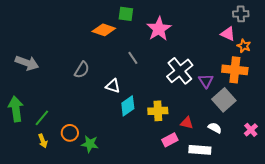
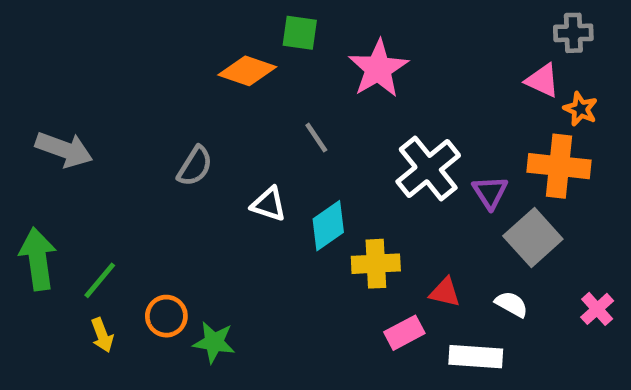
cyan diamond: (128, 106) -> (328, 226), moved

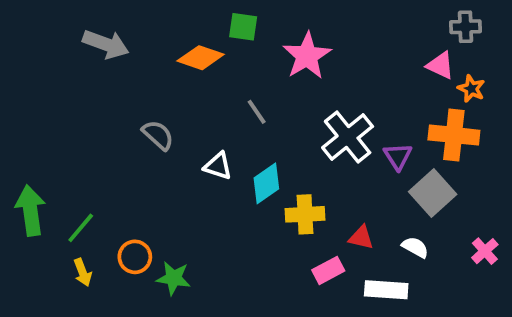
gray arrow: (64, 149) -> (106, 44), moved
gray semicircle: (195, 166) -> (158, 135), turned -80

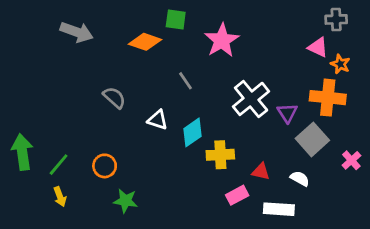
pink cross: (485, 251) -> (351, 160), moved
orange circle: (135, 257) -> (105, 166), moved

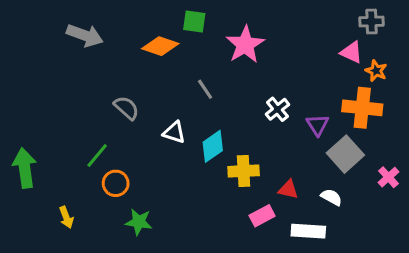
white cross: (251, 99) -> (277, 109), size x0.6
green line: (59, 165) -> (97, 156), moved

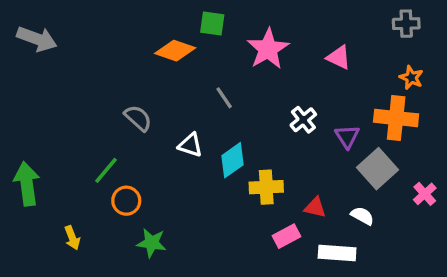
gray arrow: (85, 35) -> (37, 39), moved
pink triangle: (351, 52) -> (339, 57), moved

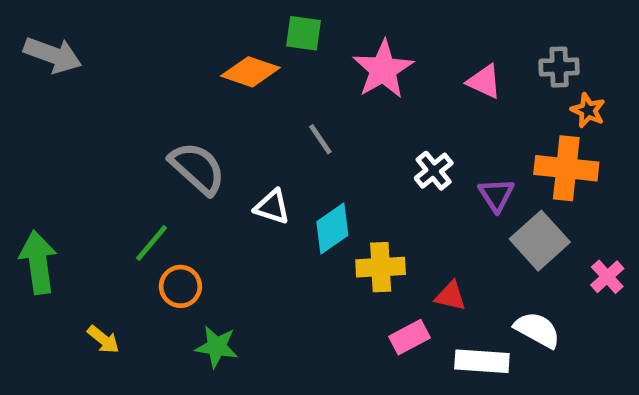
gray cross: (406, 24) -> (559, 67), moved
gray semicircle: (138, 118) -> (197, 168), size x1.4
white semicircle: (362, 216) -> (537, 330), moved, size x1.4
yellow arrow: (72, 238) -> (103, 339), turned -30

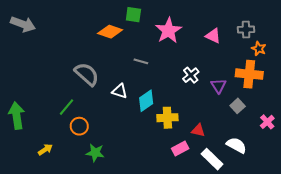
gray line: (320, 139) -> (141, 61), turned -40
gray square: (540, 241) -> (238, 106), size x0.6
yellow arrow: (103, 339) -> (45, 150), turned -72
white rectangle: (482, 361) -> (212, 159), turned 40

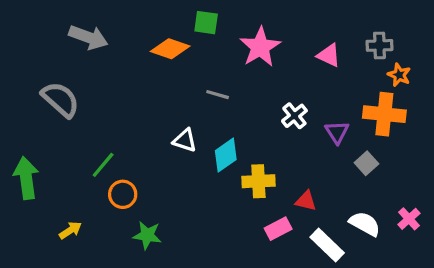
gray arrow: (23, 24) -> (88, 37), moved
gray semicircle: (87, 74) -> (61, 99), moved
pink cross: (267, 122) -> (409, 219), moved

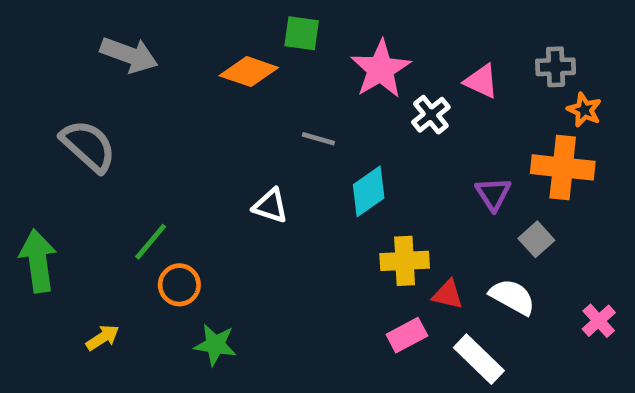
white cross: (294, 116) -> (431, 115), moved
cyan diamond: (226, 155) -> (369, 191), moved
yellow cross: (258, 181) -> (405, 261), moved
white semicircle: (365, 224) -> (512, 297), moved

